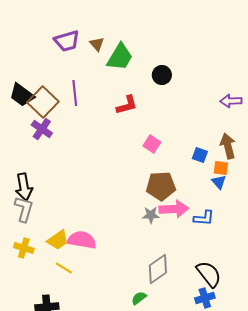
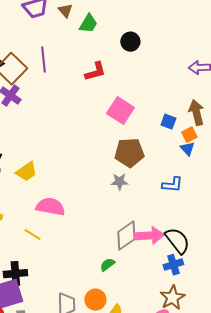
green trapezoid: (120, 57) -> (88, 24), size x0.7
pink square: (152, 144) -> (120, 111), size x1.5
orange square: (221, 168) -> (189, 135), turned -35
pink arrow: (174, 209) -> (149, 236), moved
yellow trapezoid: (58, 240) -> (26, 172), moved

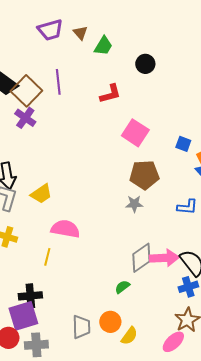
yellow line: (32, 235) -> (47, 257), turned 72

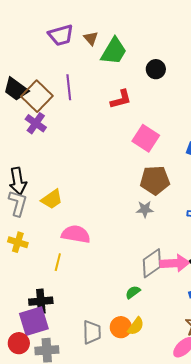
green trapezoid: (103, 46) -> (114, 51), size x1.4
yellow semicircle: (129, 336) -> (136, 326), moved

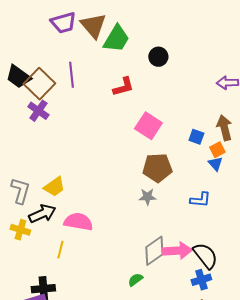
brown triangle: (91, 38) -> (93, 26), size x1.8
black arrow: (18, 181) -> (42, 214), moved, turned -104

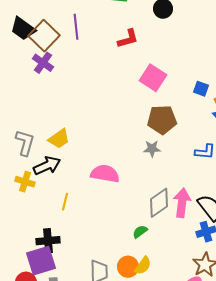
pink semicircle: (78, 222) -> (105, 174), moved
pink arrow: (177, 251) -> (182, 203), turned -80

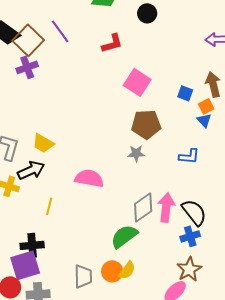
purple line: (76, 27) -> (60, 31), turned -30
purple cross: (43, 63) -> (27, 67), turned 35
yellow trapezoid: (59, 139) -> (43, 143), turned 65
green semicircle: (140, 232) -> (124, 236), size x1.8

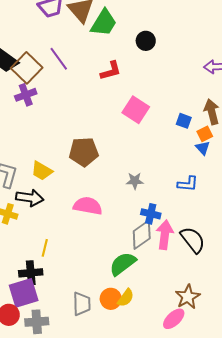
brown pentagon: (146, 124) -> (84, 152), moved
black arrow: (31, 170) -> (30, 198), turned 32
yellow line: (49, 206) -> (45, 248), moved
blue cross: (190, 236) -> (151, 214), moved, turned 30

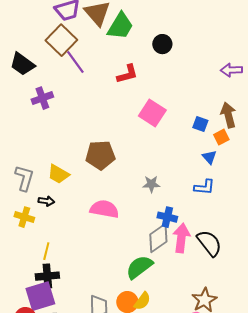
brown square: (27, 68) -> (61, 40), moved
blue triangle: (203, 148) -> (209, 157), moved
black arrow: (30, 198) -> (46, 201), size x0.6
yellow line: (45, 248) -> (46, 251), moved

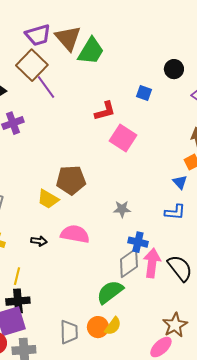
black circle: (162, 44) -> (174, 69), moved
red L-shape: (127, 74) -> (105, 111), moved
blue square: (200, 124) -> (144, 93), moved
yellow trapezoid: (58, 174) -> (48, 199), moved
black arrow: (46, 201) -> (39, 241), moved

